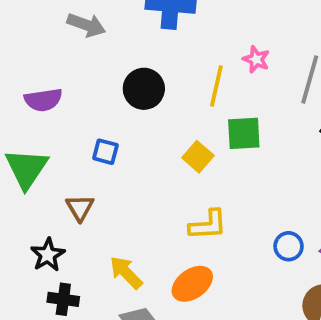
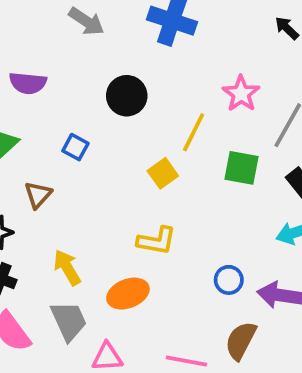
pink star: (256, 59) -> (241, 94), size x1.4
yellow line: (216, 86) -> (194, 132), moved
green square: (244, 133) -> (241, 168), moved

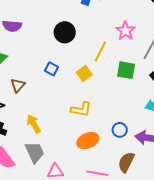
blue square: (75, 147) -> (52, 69), moved
orange ellipse: (128, 294) -> (88, 141), moved

